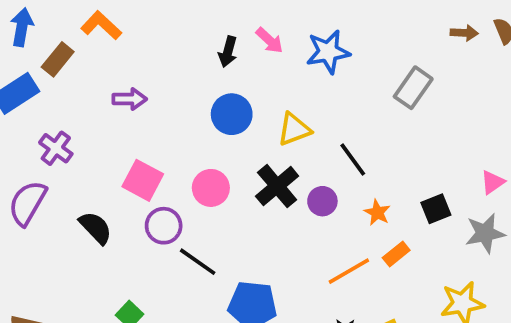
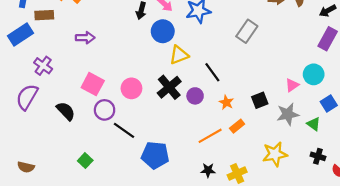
brown rectangle: (58, 59) -> (44, 15), turned 48
blue circle: (232, 114) -> (163, 31), moved

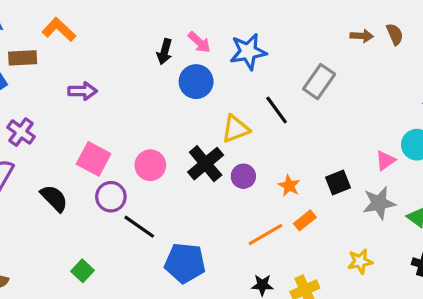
yellow triangle: (179, 55) -> (236, 129), moved
black line: (212, 72) -> (277, 110), moved
yellow star: (275, 154) -> (360, 261), size x0.7

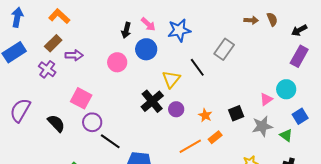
brown rectangle: (23, 58) -> (53, 43), moved, turned -42
yellow triangle: (236, 129) -> (171, 79), turned -30
purple cross: (21, 132) -> (47, 69), moved
pink circle: (150, 165) -> (117, 62), moved

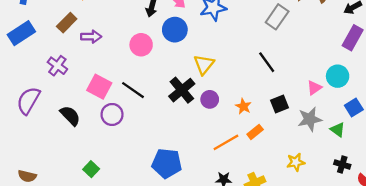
gray rectangle: (224, 49) -> (277, 17), moved
black line: (197, 67) -> (267, 62), moved
purple cross: (47, 69) -> (57, 66), moved
black line: (110, 141) -> (133, 90), moved

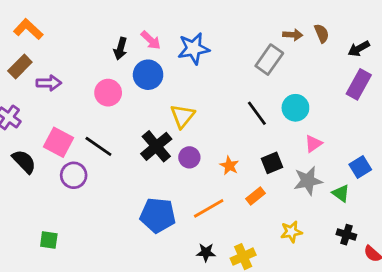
cyan circle: (338, 76) -> (295, 108), moved
black semicircle: (70, 116) -> (24, 162), moved
orange rectangle: (255, 132) -> (256, 196), moved
blue pentagon: (167, 163) -> (158, 215), moved
green square: (91, 169) -> (49, 240), turned -35

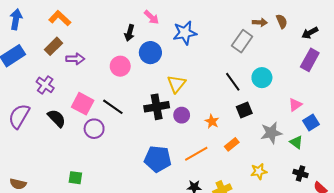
pink arrow: (151, 40) -> (151, 17), moved
pink triangle: (313, 144) -> (295, 105), moved
black cross: (156, 146) -> (157, 107), turned 30
black square: (272, 163) -> (244, 110), moved

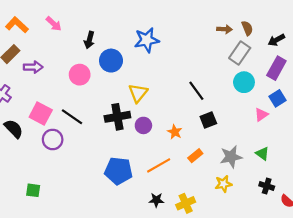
pink arrow: (151, 17) -> (54, 24), moved
gray rectangle: (242, 41) -> (240, 53), moved
cyan circle: (262, 78) -> (244, 82), moved
blue square: (311, 122) -> (277, 98), moved
gray star: (271, 133) -> (231, 157), moved

